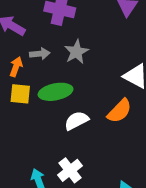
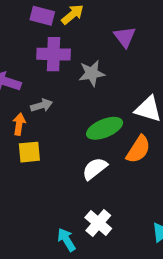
gray star: (76, 52) -> (92, 73), moved, turned 30
green ellipse: (56, 92) -> (105, 128), moved

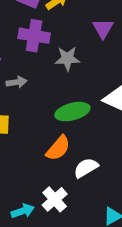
orange semicircle: (138, 149) -> (58, 148), moved
white semicircle: (95, 169) -> (86, 168), moved
cyan arrow: (66, 240) -> (23, 211), turned 95

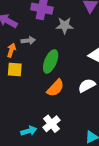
green ellipse: (72, 112) -> (51, 61), moved, turned -55
white semicircle: (86, 168) -> (87, 85), moved

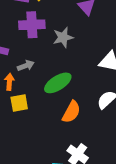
green ellipse: (51, 61) -> (58, 83), turned 50

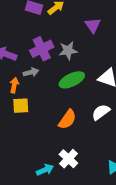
purple cross: (32, 25) -> (42, 49), moved, turned -30
green ellipse: (58, 83) -> (72, 80), moved

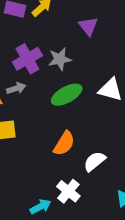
white semicircle: (101, 112) -> (95, 161), moved

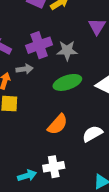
white semicircle: (95, 161) -> (92, 134), moved
white cross: (68, 191) -> (54, 167), turned 30

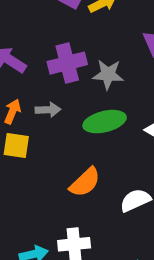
gray arrow: (25, 69) -> (48, 110), moved

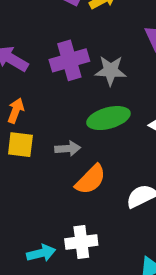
gray arrow: (48, 110) -> (68, 149), moved

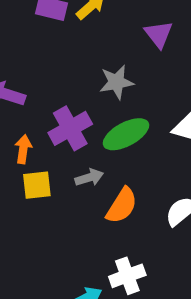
purple cross: (69, 60) -> (70, 128), moved

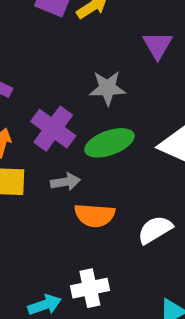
purple cross: (70, 128) -> (53, 129), turned -33
orange semicircle: (122, 206) -> (95, 215), turned 54

